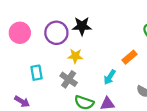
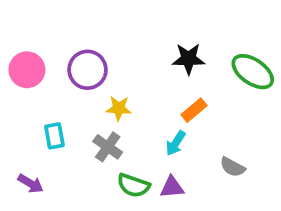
black star: (82, 26) -> (188, 59), moved
orange rectangle: (130, 57) -> (194, 110), moved

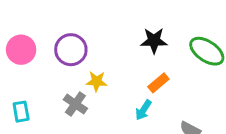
cyan rectangle: (54, 136) -> (21, 112), moved
gray cross: (108, 147) -> (75, 104), moved

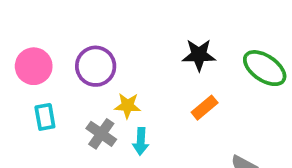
cyan arrow: (143, 110) -> (141, 141), moved, turned -30
cyan rectangle: (21, 112) -> (45, 117), moved

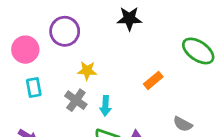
black star: (199, 55) -> (129, 19), moved
purple circle: (96, 66) -> (65, 31), moved
yellow star: (128, 106) -> (87, 71), moved

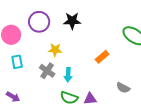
black star: (129, 19) -> (72, 21), moved

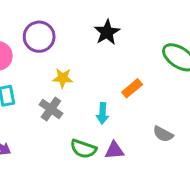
black star: (72, 21) -> (107, 32), moved, turned -30
cyan arrow: (68, 75) -> (103, 113), moved

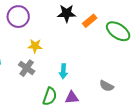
black star: (107, 32) -> (67, 13), turned 30
orange rectangle: (132, 88) -> (90, 21), moved
green semicircle: (83, 149) -> (50, 96), turned -90

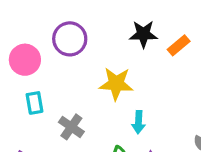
yellow star: (35, 46) -> (116, 84), moved, size x1.5
gray cross: (27, 68) -> (71, 127), moved

